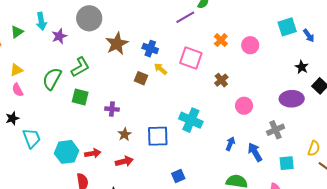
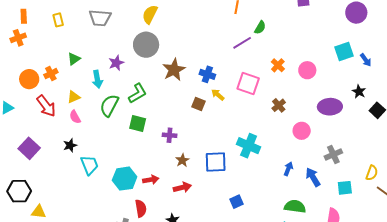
cyan arrow: (41, 21) -> (97, 79), moved
purple ellipse: (292, 99) -> (330, 107), moved

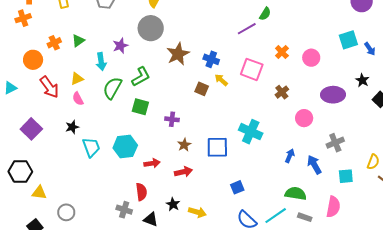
orange cross: (51, 74) -> (54, 43), moved
cyan hexagon: (125, 179) -> (125, 147), moved

